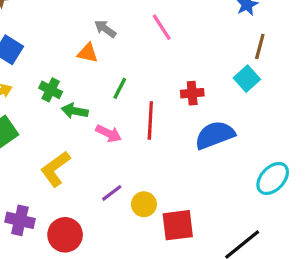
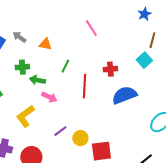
gray arrow: (105, 29) -> (19, 37), moved
green cross: (51, 90) -> (22, 67), turned -32
pink arrow: (109, 133) -> (49, 97), moved

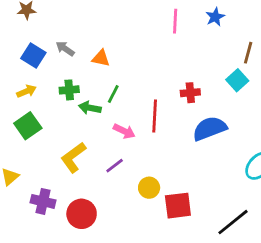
blue star: (144, 14) -> (215, 17), moved
pink line: (91, 28) -> (175, 21), moved, turned 36
green line: (65, 66) -> (113, 94), moved
pink arrow: (49, 97) -> (124, 131), moved
purple line: (60, 131) -> (115, 166), moved

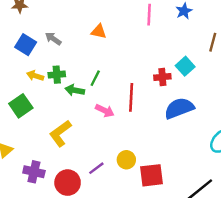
orange triangle: (101, 58) -> (99, 31), moved
cyan square: (237, 80) -> (185, 66), moved
yellow arrow: (26, 91) -> (35, 76), moved, turned -140
purple line: (115, 166) -> (96, 168), moved

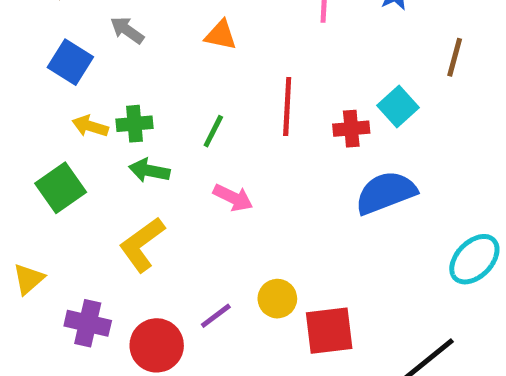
gray arrow: (53, 39) -> (127, 30), moved
green arrow: (75, 90) -> (149, 171), moved
red line: (131, 97) -> (287, 106), moved

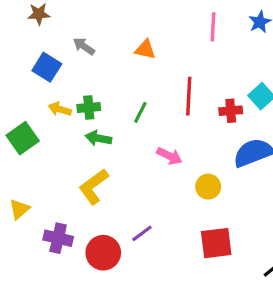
green square: (61, 188) -> (23, 138), moved
pink arrow: (233, 198) -> (169, 156), moved
yellow circle: (277, 299) -> (208, 187), moved

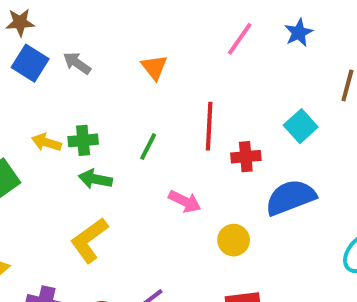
pink line: (213, 27) -> (240, 39), turned 32
orange triangle: (145, 49) -> (154, 67), turned 40
blue square: (47, 67) -> (30, 63), moved
red cross: (231, 111) -> (246, 157), moved

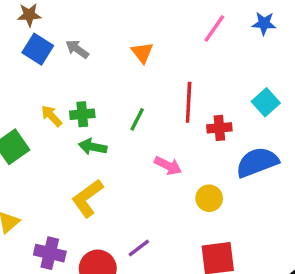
blue star: (299, 33) -> (264, 23), turned 30
yellow arrow: (46, 142) -> (51, 116), turned 30

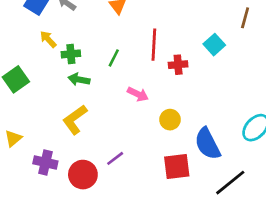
yellow arrow: (51, 116) -> (48, 39), moved
blue semicircle: (257, 162) -> (208, 144), moved, turned -96

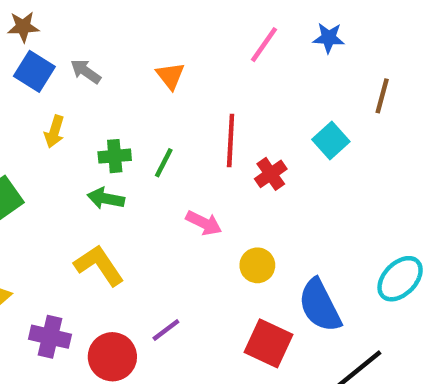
yellow arrow: (48, 39) -> (54, 132), turned -120
green cross: (71, 54) -> (115, 156), moved
red cross: (178, 65) -> (271, 174), turned -30
yellow L-shape: (75, 120) -> (99, 265), turned 92
red square: (177, 166) -> (268, 343), turned 32

